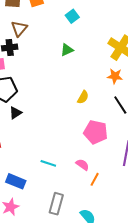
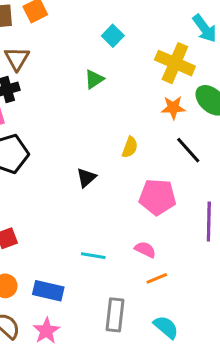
cyan square: (72, 16) -> (113, 36), moved
black triangle: (15, 113) -> (86, 178), moved
orange line: (95, 179) -> (157, 278), moved, turned 48

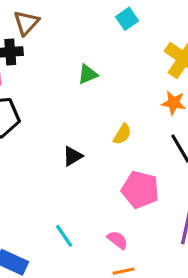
green triangle: (94, 79) -> (88, 74), moved
cyan line: (93, 256) -> (64, 236), turned 35

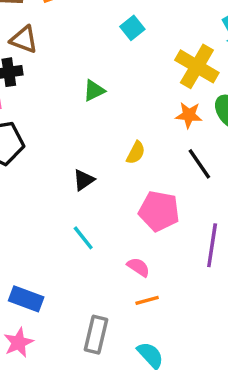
brown triangle: (26, 23) -> (24, 40), turned -48
cyan line: (64, 236) -> (83, 238), moved

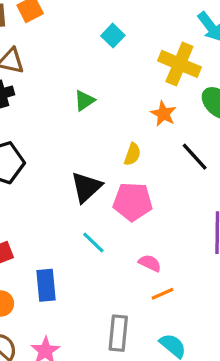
orange star: (189, 115) -> (163, 114), moved, turned 30
black triangle: (84, 180) -> (86, 187), size x1.5
pink pentagon: (159, 211) -> (133, 202), moved
blue rectangle: (26, 299) -> (46, 285), moved, turned 72

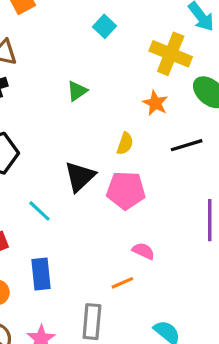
black line: (195, 157) -> (187, 145), turned -64
cyan line: (93, 243) -> (39, 211), moved
orange line: (163, 294) -> (122, 283), moved
gray rectangle: (118, 333) -> (92, 322), moved

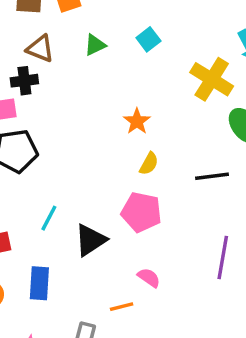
green triangle: (77, 91) -> (95, 45), moved
orange star: (155, 103) -> (137, 121), moved
black triangle: (80, 177) -> (90, 240), moved
cyan line: (39, 211) -> (49, 218), turned 65

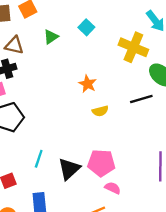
yellow semicircle: (149, 164) -> (100, 111), turned 56
black line: (212, 176) -> (141, 99), moved
pink pentagon: (141, 212) -> (101, 163), moved

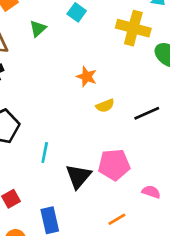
black line: (141, 99) -> (147, 113), moved
cyan line: (39, 159) -> (45, 153), moved
pink semicircle: (113, 188) -> (151, 192), moved

